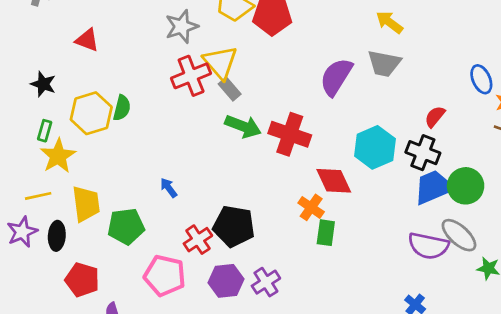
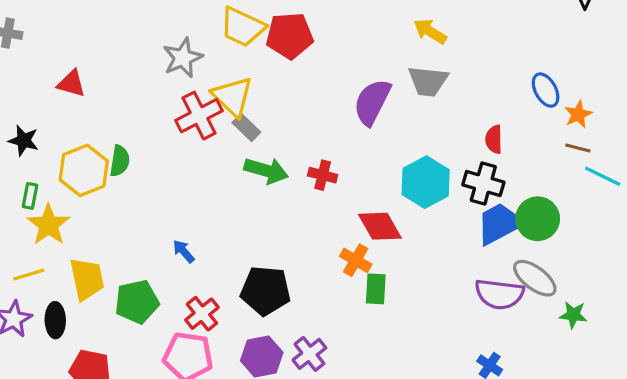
red semicircle: (435, 117) -> (494, 139), turned -35
red cross: (290, 134) -> (323, 175), size x0.6
red cross: (198, 240) -> (202, 314), moved

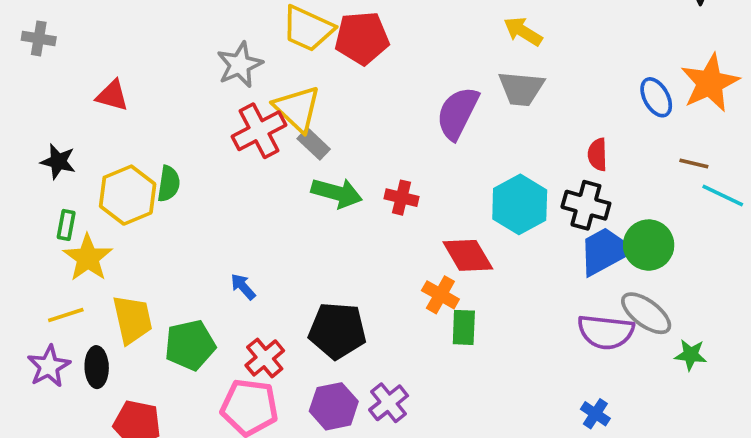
orange star: (578, 114) -> (710, 83), moved, size x1.8

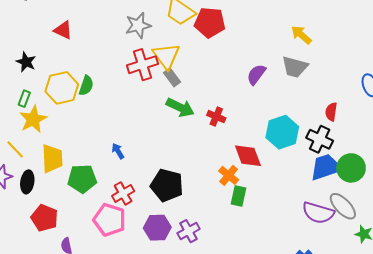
purple semicircle: (457, 113) -> (256, 74), size x0.7
yellow line: (66, 315) -> (15, 149), turned 54

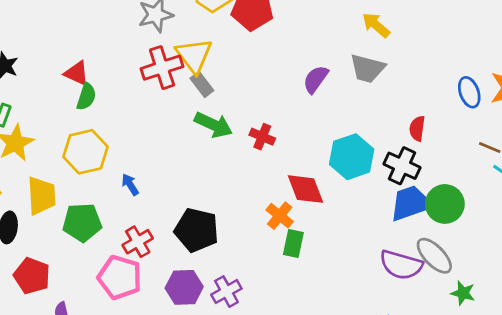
red triangle: (63, 30) -> (77, 73), moved
yellow hexagon: (62, 88) -> (86, 152), moved

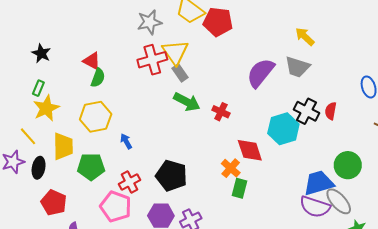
purple semicircle: (316, 79) -> (260, 73), size x1.5
black cross: (402, 166) -> (307, 111), moved
blue trapezoid: (411, 203) -> (319, 183), moved

